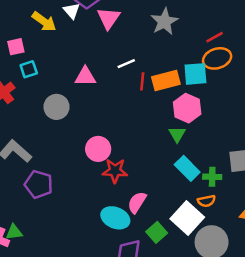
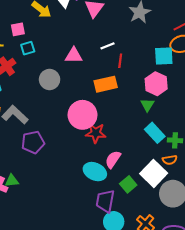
orange rectangle: (166, 81) -> (106, 84), moved
pink circle: (98, 149) -> (83, 115), size x1.4
purple pentagon: (39, 184) -> (33, 142), turned -30

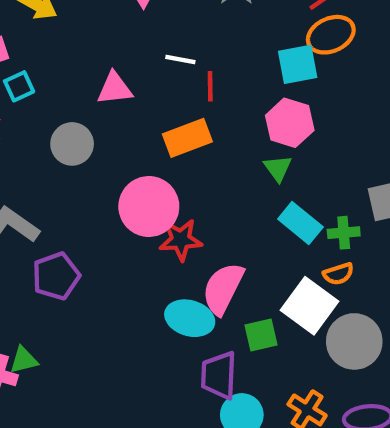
white line: (108, 46) -> (180, 60), turned 40
pink semicircle: (113, 159) -> (223, 289), size x1.4
green square: (128, 184) -> (261, 335), turned 35

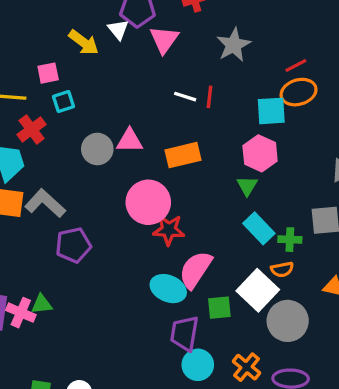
red line: (210, 86) -> (210, 97), moved
pink triangle: (115, 88) -> (130, 141), moved

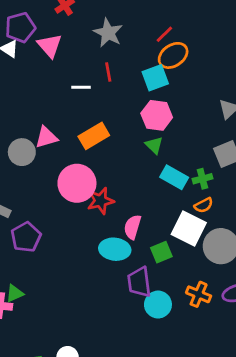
red line: (210, 97) -> (108, 72), moved
pink semicircle: (196, 270) -> (132, 227), size x0.7

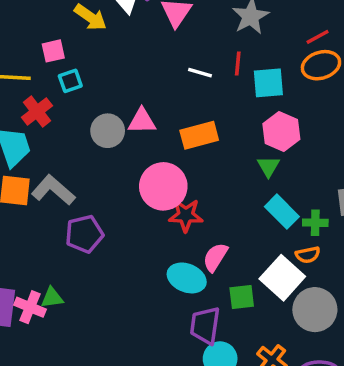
cyan square: (155, 78) -> (268, 83), moved

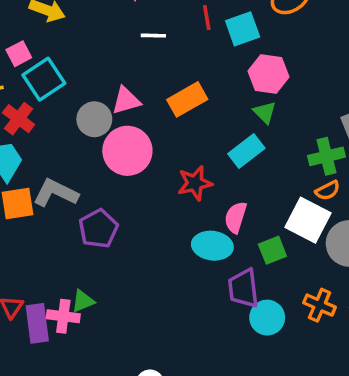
white line: (200, 73) -> (153, 36), moved
cyan square: (70, 81) -> (44, 79), size x1.6
pink circle: (163, 186) -> (127, 151), moved
cyan rectangle: (282, 212) -> (246, 151), moved, turned -68
green cross: (315, 223) -> (326, 156), size x1.4

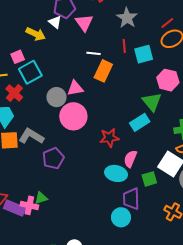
pink hexagon: (268, 74) -> (168, 80), moved
orange rectangle: (187, 99) -> (103, 71), moved, turned -40
green triangle: (265, 112) -> (152, 102), size x1.5
cyan circle: (267, 318) -> (121, 217), moved
purple rectangle: (37, 323) -> (14, 208), turned -65

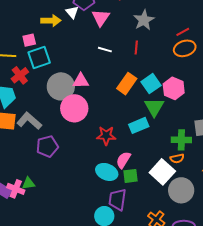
yellow arrow: (36, 34) -> (51, 21), turned -36
cyan square: (144, 54) -> (151, 84), moved, turned -30
orange rectangle: (103, 71) -> (127, 84), moved
gray circle: (56, 97) -> (61, 86), size x1.4
green square: (149, 179) -> (130, 176), moved

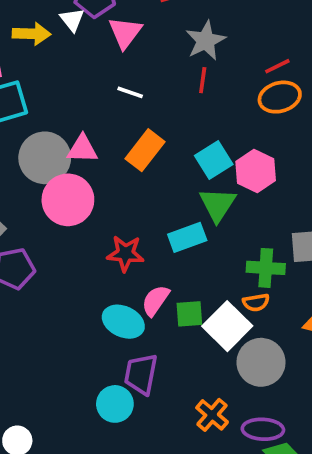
red line: (136, 47) -> (203, 80), moved
orange rectangle: (127, 84) -> (145, 150), moved
green square: (130, 176) -> (189, 314), moved

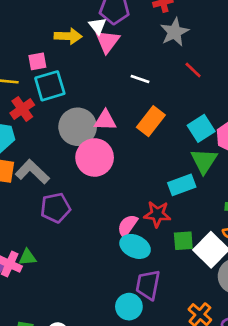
pink triangle: (125, 33) -> (107, 41), moved
gray star: (206, 41) -> (174, 32), moved
red line: (203, 80) -> (193, 70), turned -54
red star: (125, 253) -> (157, 214), moved
pink semicircle: (155, 300) -> (127, 226), moved

